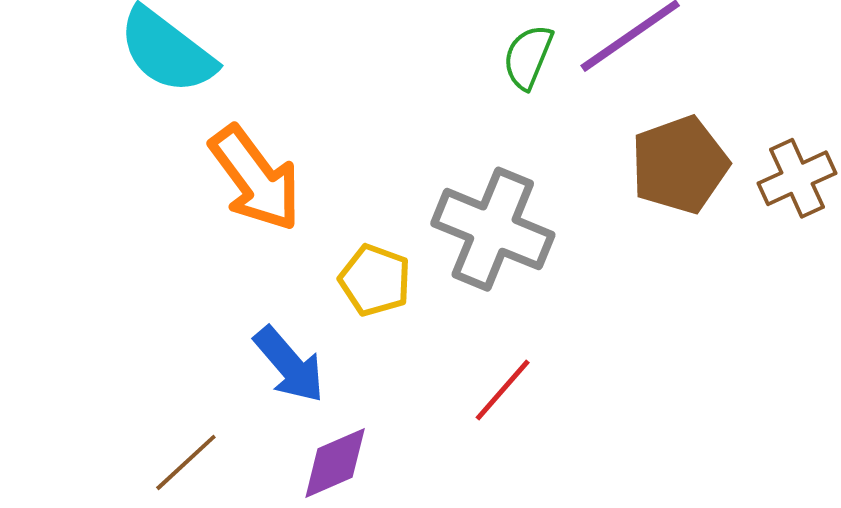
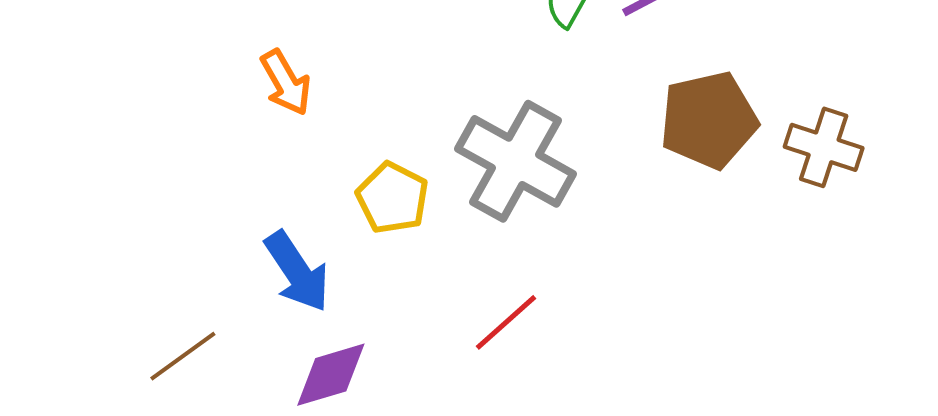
orange arrow: (255, 178) -> (286, 83), size x0.6
brown cross: (797, 178) -> (824, 147), turned 36

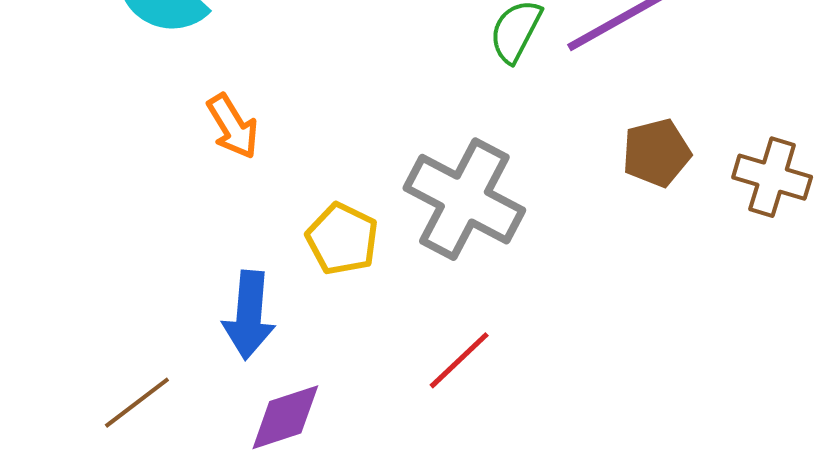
brown pentagon: (709, 120) -> (656, 153), size x0.7
blue arrow: (297, 272) -> (249, 315), turned 40

